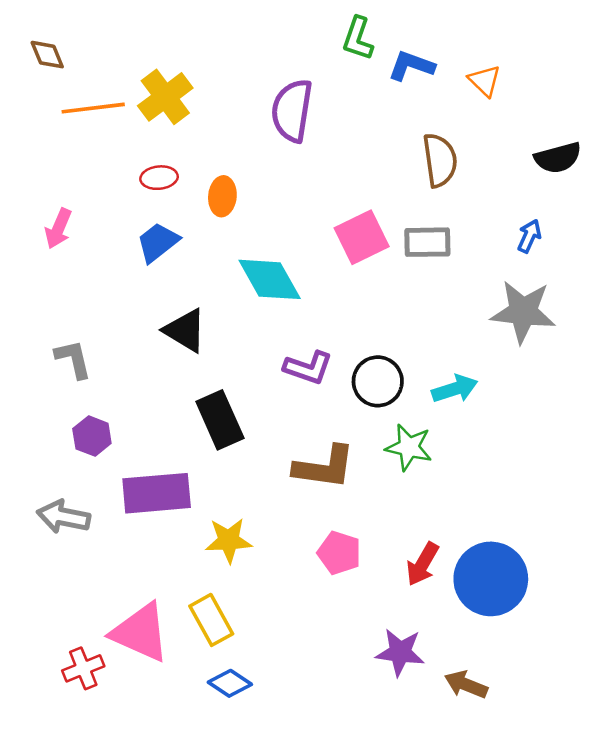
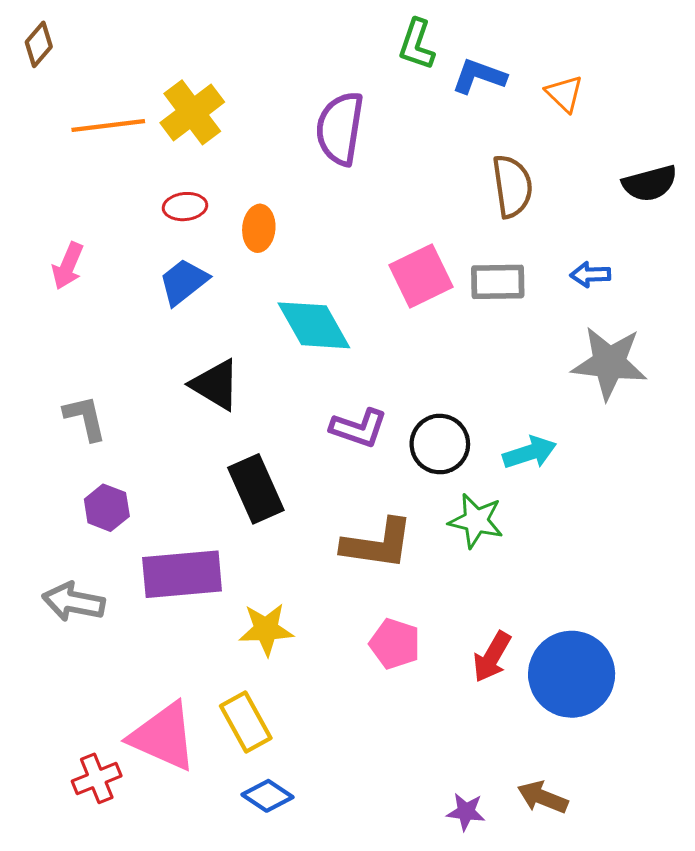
brown diamond: (47, 55) -> (39, 44), moved, turned 63
blue arrow: (529, 236) -> (590, 275), moved, turned -116
purple star: (400, 652) -> (466, 812), moved, size x0.7

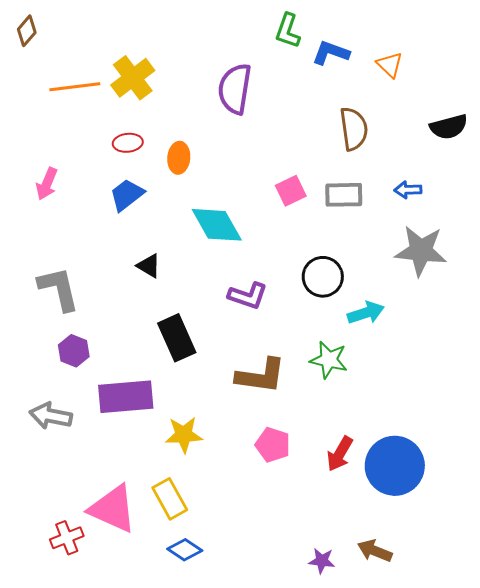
pink square: (421, 276) -> (291, 191), size x0.7
black triangle: (215, 385) -> (149, 266), size x0.7
gray L-shape: (85, 418) -> (59, 289), size x1.4
black circle: (440, 444) -> (323, 277), moved

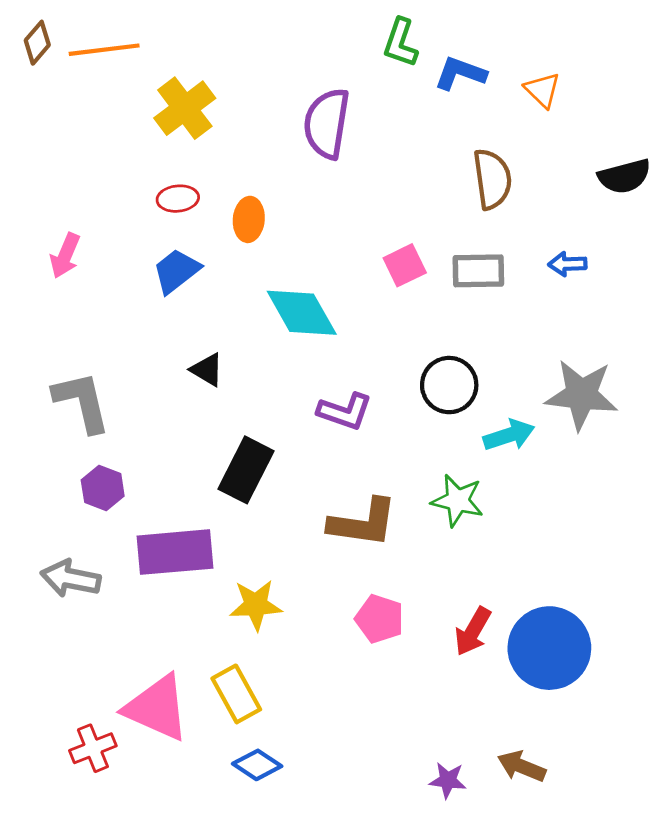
orange line: (75, 87) -> (104, 50), moved
gray star: (421, 251) -> (581, 395), moved
black rectangle: (177, 338) -> (246, 470), turned 51

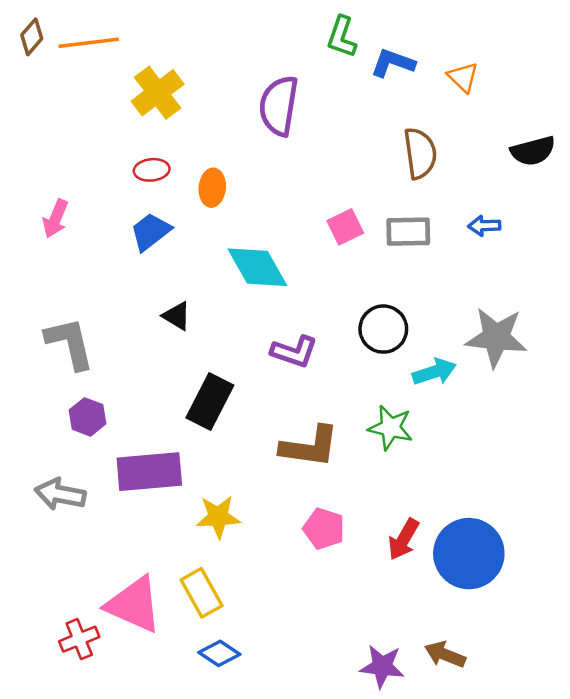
purple star: (448, 780) -> (382, 666), size x1.4

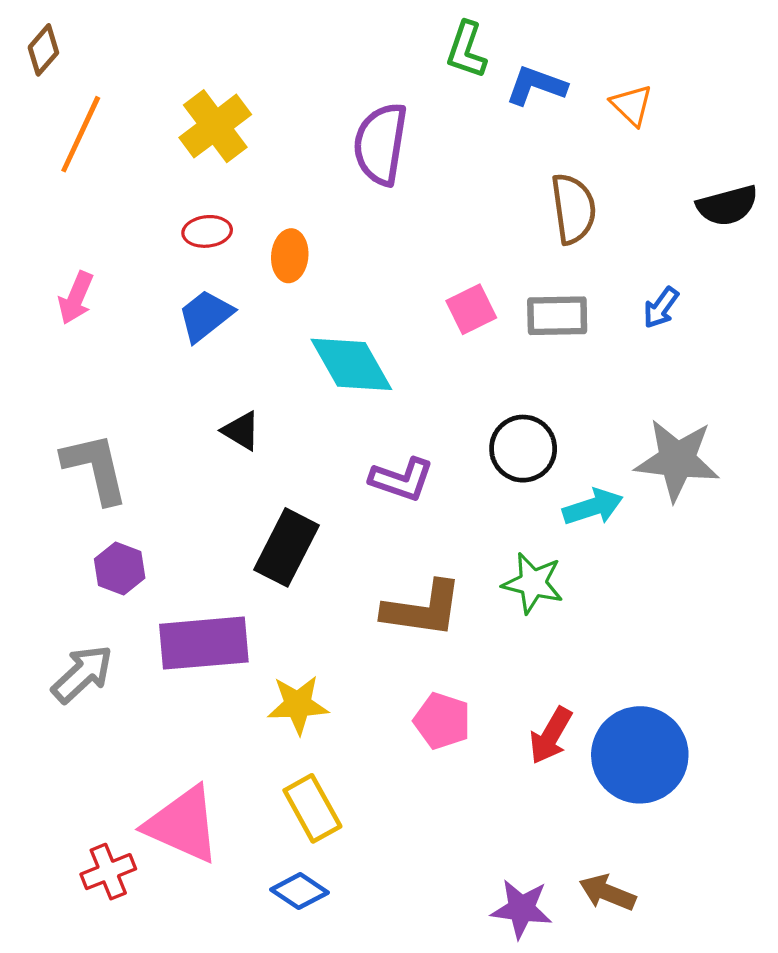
orange line: (89, 43) -> (81, 134), moved, turned -58
blue arrow: (484, 226) -> (661, 308), turned -52
gray arrow: (60, 494) -> (82, 674), turned 126
yellow rectangle: (202, 593) -> (312, 808), moved

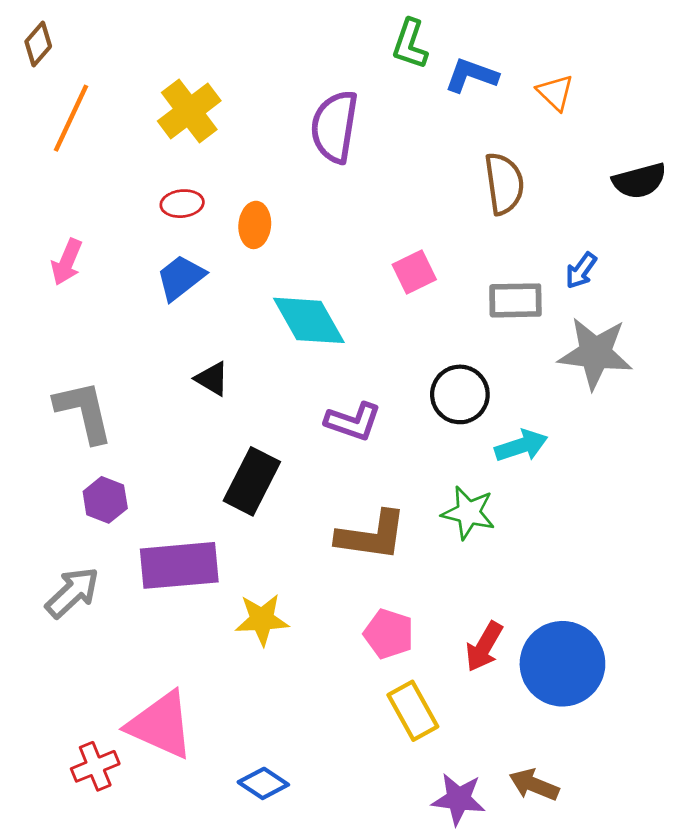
gray rectangle: (557, 316) -> (515, 300), moved
gray star: (677, 460) -> (595, 353), moved
yellow rectangle: (312, 808) -> (413, 711), moved

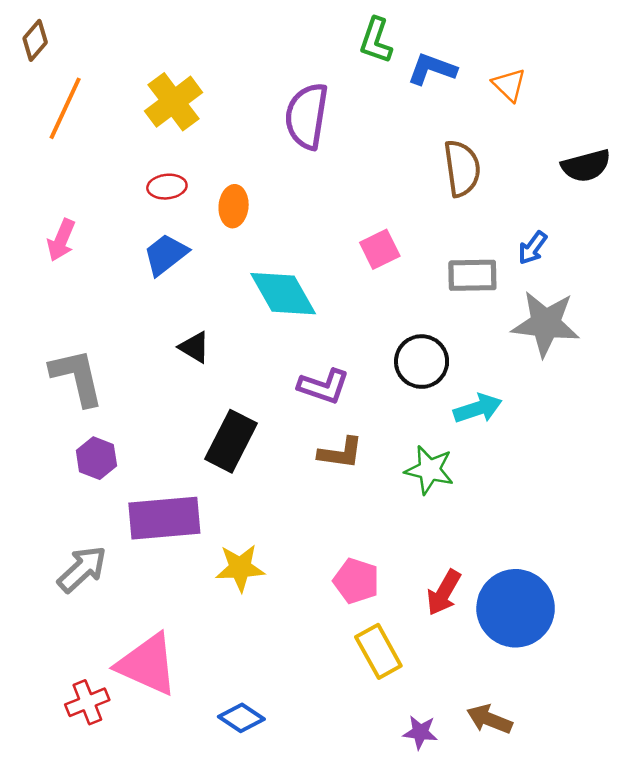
brown L-shape: (372, 536) -> (341, 453), moved, size x0.7
gray arrow: (72, 592) -> (82, 569), moved
purple star: (458, 799) -> (420, 732), size x0.7

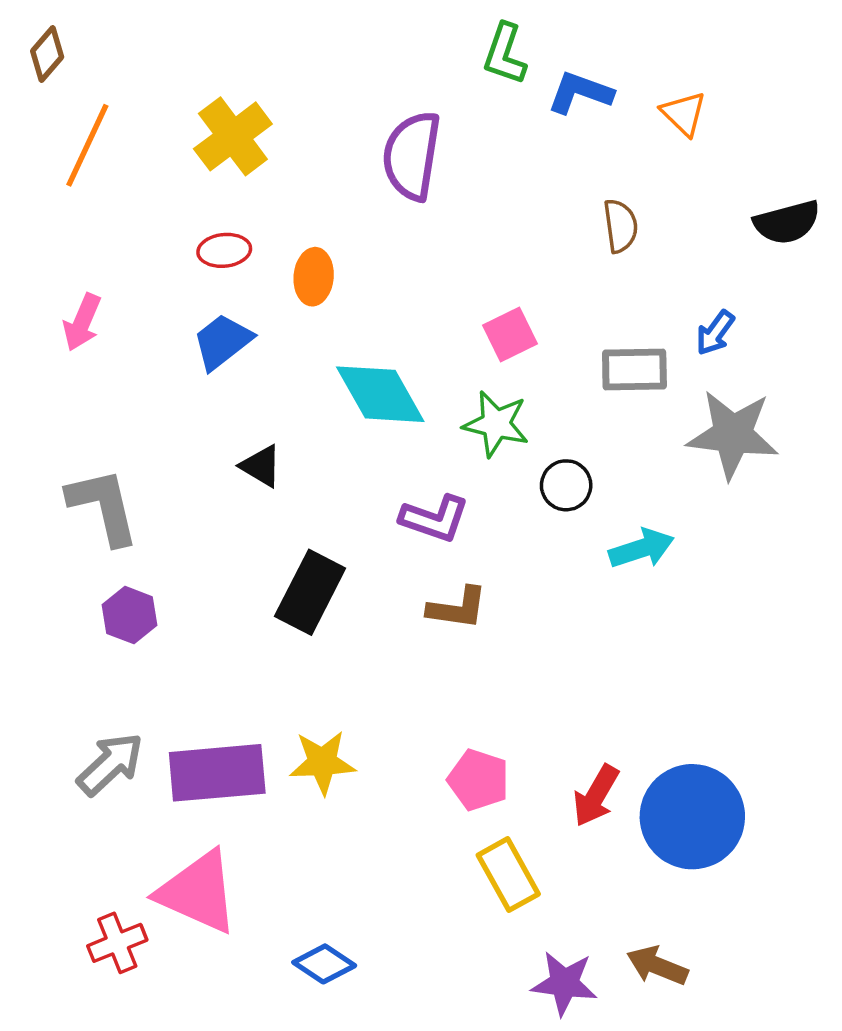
brown semicircle: (462, 168) -> (620, 226), size x0.7
black circle: (422, 362) -> (566, 485), size x0.7
green star: (429, 470) -> (496, 424), moved
purple rectangle: (164, 518) -> (217, 773), moved
purple star: (420, 732) -> (564, 983), size x1.4

